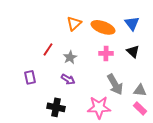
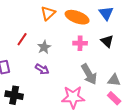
black cross: (56, 107) -> (14, 95), moved

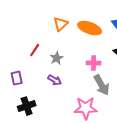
pink cross: (80, 43) -> (94, 63), moved
black cross: (14, 95) -> (27, 106), turned -30

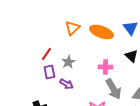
purple rectangle: (17, 78) -> (49, 72), moved

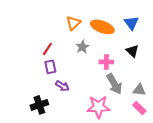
gray star: (68, 62) -> (82, 47), moved
purple arrow: (66, 84) -> (62, 86), moved

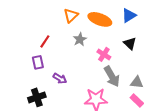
blue triangle: (131, 23) -> (129, 15), turned 35
pink cross: (106, 62) -> (104, 54), turned 32
purple rectangle: (50, 67) -> (38, 62), moved

